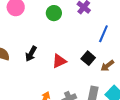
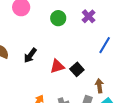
black square: (88, 58) -> (77, 69), moved
brown arrow: (107, 66) -> (99, 86), moved, turned 112

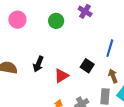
blue line: (105, 45) -> (110, 48), moved
red triangle: (57, 66) -> (61, 76), moved

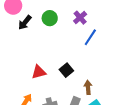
blue line: (110, 48) -> (90, 37), moved
black arrow: (38, 64) -> (25, 23), moved

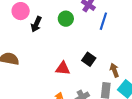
green circle: (50, 18) -> (66, 19), moved
red triangle: (39, 72) -> (63, 68), turned 35

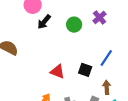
blue line: (103, 21) -> (106, 58), moved
black square: (89, 59) -> (85, 70), turned -32

